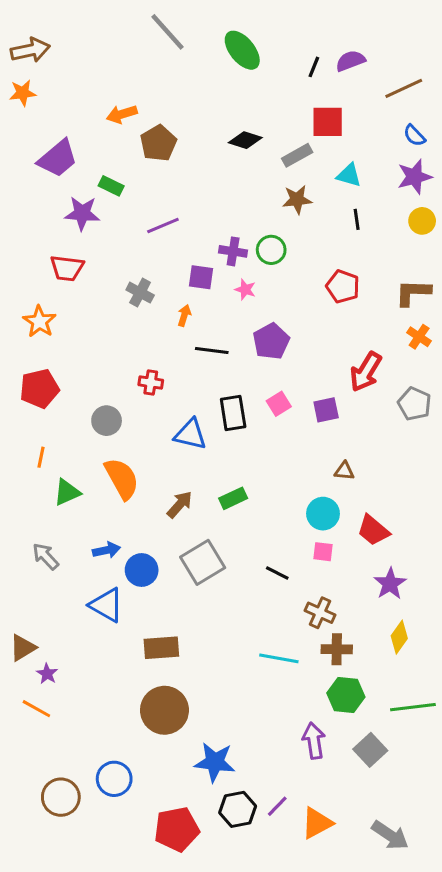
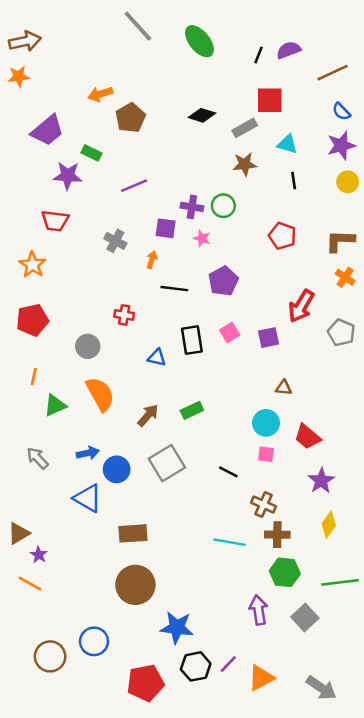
blue triangle: (190, 434) -> (157, 358), size x0.7

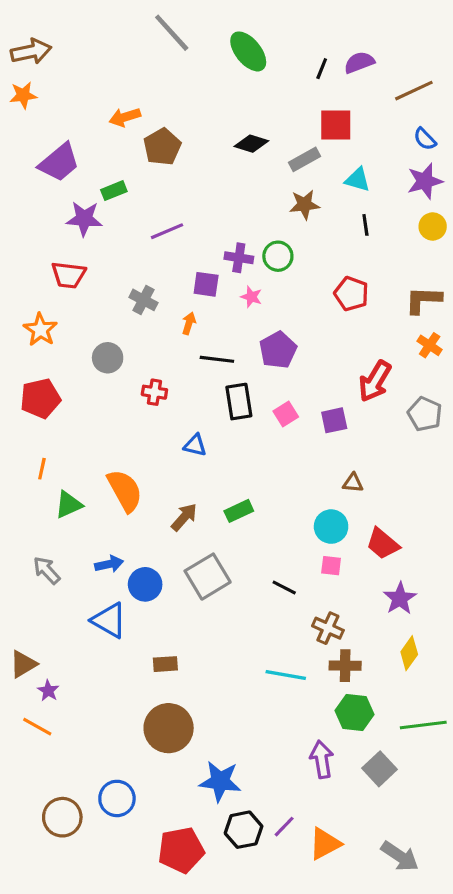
green rectangle: (91, 153) -> (114, 191), turned -48
black rectangle: (192, 340) -> (239, 402), moved
gray circle: (88, 346) -> (108, 358), moved
brown rectangle: (133, 533) -> (165, 664), size x0.7

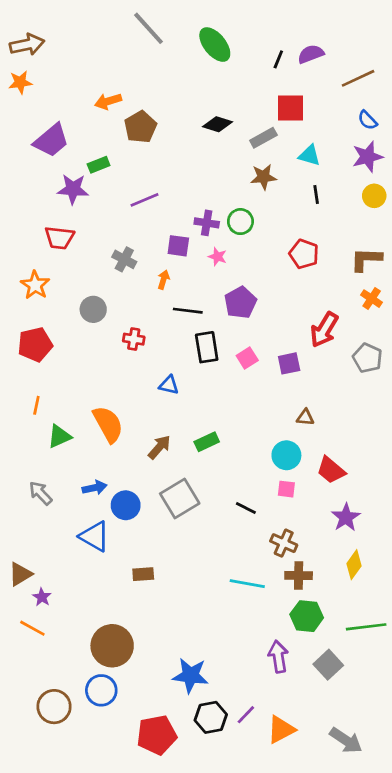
brown circle: (169, 728) -> (112, 646), moved

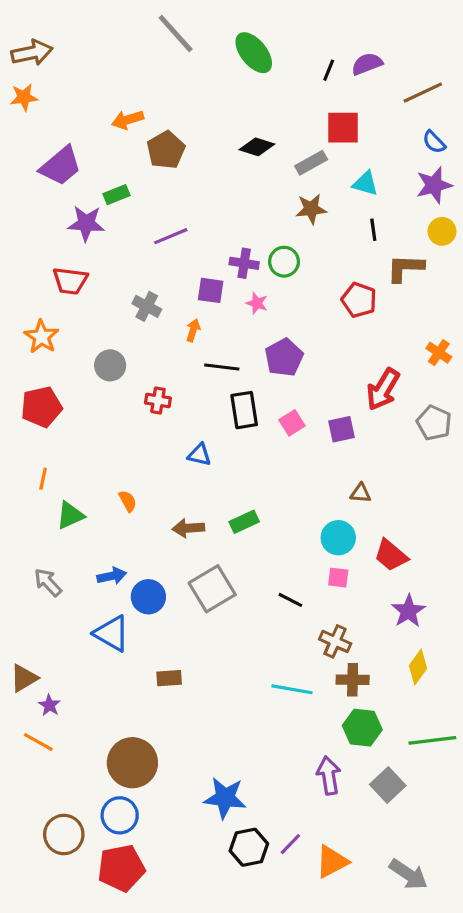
brown L-shape: (366, 259) -> (405, 268), moved
orange semicircle: (108, 424) -> (128, 501), size x0.5
brown arrow: (159, 447) -> (188, 528), turned -135
red pentagon: (157, 735) -> (121, 868), moved

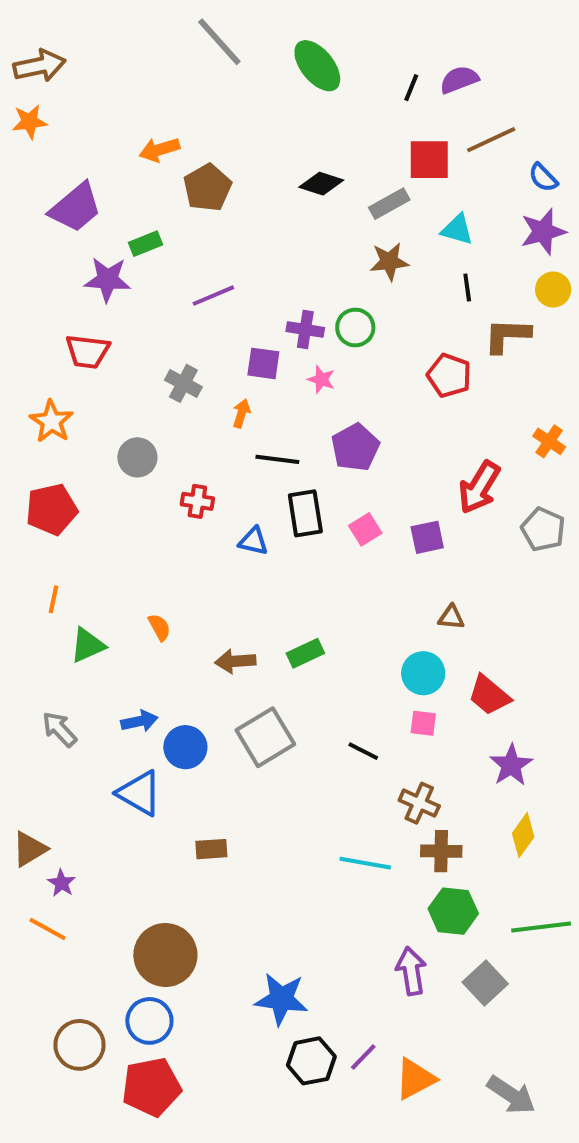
brown line: (423, 93) -> (491, 140), moved
blue triangle: (199, 455) -> (253, 541), moved

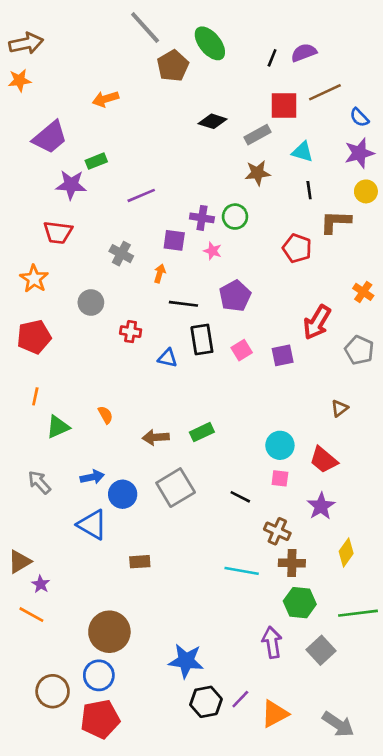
brown pentagon: (207, 188) -> (173, 66), moved
brown triangle: (451, 617) -> (339, 408), moved, turned -42
purple star: (511, 765) -> (321, 506), moved

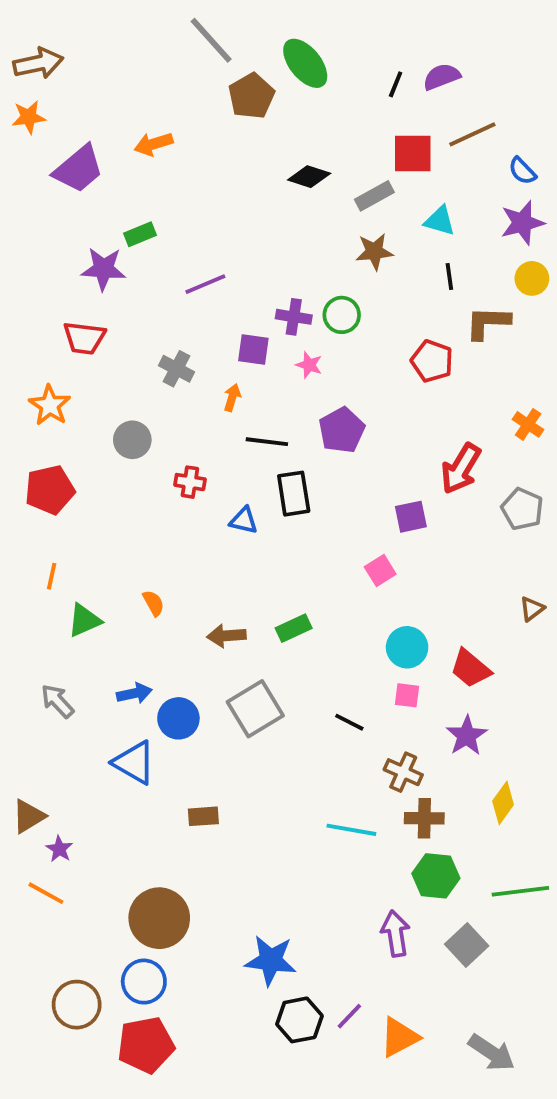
purple trapezoid: (50, 137) -> (79, 169), moved
pink square: (242, 350) -> (380, 570), moved
brown triangle: (339, 408) -> (532, 609), moved

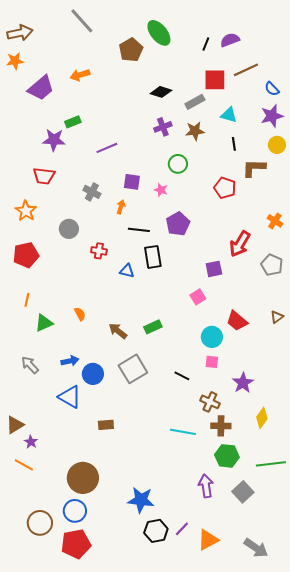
gray line: (211, 40) -> (82, 21), moved
purple cross: (294, 317) -> (163, 127), moved, turned -30
brown arrow: (226, 636) -> (118, 331), turned 42
red trapezoid: (470, 668) -> (237, 321), moved

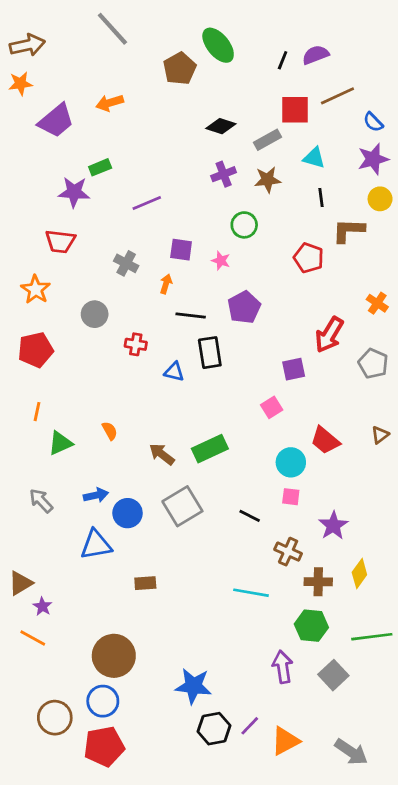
green rectangle: (153, 327) -> (210, 449), size x1.4
blue triangle: (70, 397) -> (96, 545), turned -40
brown cross: (221, 426) -> (318, 582), moved

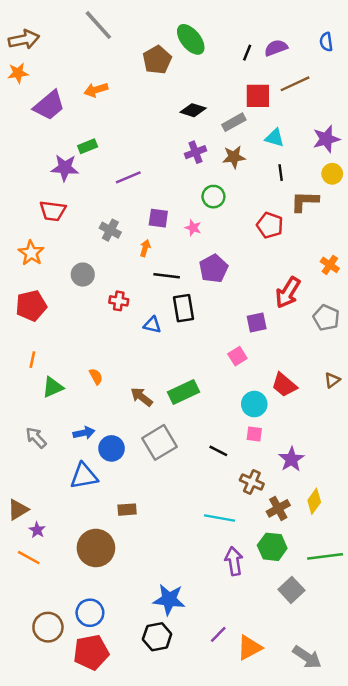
blue semicircle: (373, 122) -> (326, 42), moved, turned 36
brown cross: (318, 582) -> (278, 508), turned -30
brown circle: (114, 656) -> (96, 548), moved
purple arrow: (283, 667) -> (234, 561), moved
black hexagon: (214, 729) -> (157, 637), moved

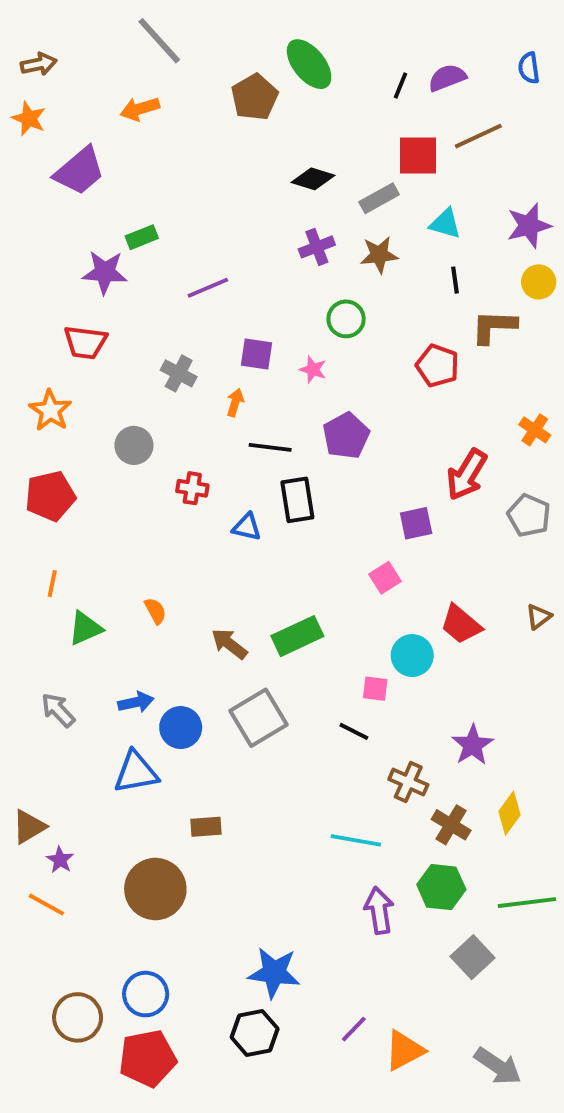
brown arrow: (24, 39) -> (39, 64), size x0.7
orange star: (18, 73) -> (29, 119), turned 30
orange arrow: (96, 90) -> (140, 109), moved
pink square: (254, 434) -> (375, 689), moved
brown cross: (278, 508) -> (451, 825), turned -30

